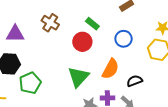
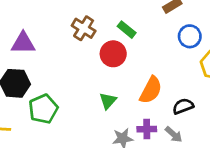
brown cross: (50, 23) -> (84, 28), moved
blue circle: (124, 39) -> (190, 36), moved
green triangle: (78, 77) -> (108, 101), size x0.6

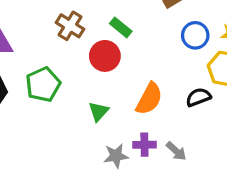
black semicircle: (183, 106) -> (198, 97), moved
green pentagon: (43, 109) -> (43, 84), moved

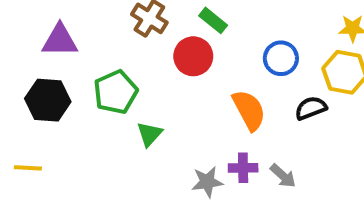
blue circle: (195, 35) -> (281, 58), moved
orange semicircle: (149, 99) -> (249, 110), turned -56
green triangle: (99, 111) -> (149, 134), moved

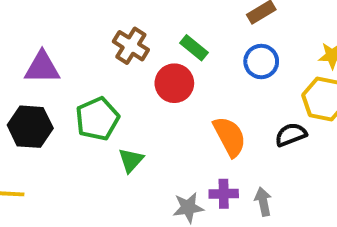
blue circle: (281, 58) -> (261, 62), moved
gray arrow: (283, 176) -> (263, 202), turned -144

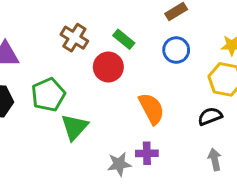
black semicircle: (291, 135) -> (210, 116), moved
green triangle: (131, 160) -> (74, 127), size x1.4
gray arrow: (263, 202) -> (215, 159), moved

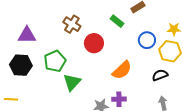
green rectangle: (124, 39) -> (117, 21), moved
blue circle: (176, 50) -> (147, 40), moved
orange semicircle: (151, 109) -> (122, 70), turned 75

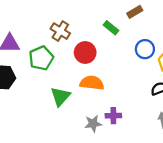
green pentagon: (55, 61) -> (41, 58), moved
orange semicircle: (122, 70) -> (92, 83), moved, turned -130

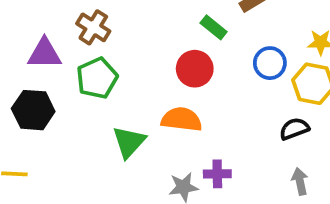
brown cross: (60, 31) -> (93, 27), moved
red circle: (85, 53) -> (195, 69), moved

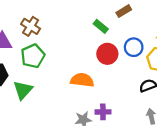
red circle: (195, 69) -> (107, 54), moved
green triangle: (129, 142) -> (23, 90), moved

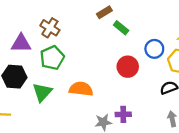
brown rectangle: (124, 11) -> (104, 12), moved
red circle: (107, 54) -> (128, 67), moved
orange semicircle: (82, 80) -> (81, 89), moved

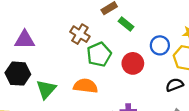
brown cross: (50, 28) -> (80, 34), moved
green pentagon: (52, 58) -> (99, 54), moved

